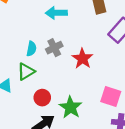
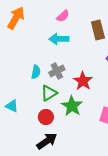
green triangle: (26, 72) -> (49, 93), moved
green star: (71, 107) -> (72, 106), moved

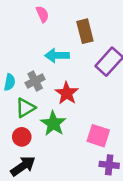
pink semicircle: (63, 16) -> (42, 14), turned -72
cyan arrow: (59, 39) -> (57, 55), moved

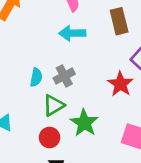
cyan arrow: (57, 55) -> (72, 33), moved
red star: (67, 93) -> (120, 84), moved

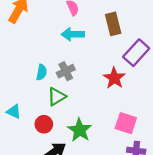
green star: (84, 123) -> (80, 130), moved
red circle: (50, 137) -> (44, 124), moved

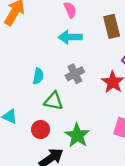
gray cross: (66, 71) -> (75, 74), moved
green triangle: (57, 97) -> (54, 101), turned 42

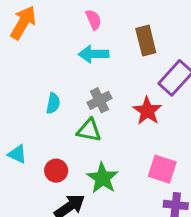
green triangle: (54, 101) -> (89, 130), moved

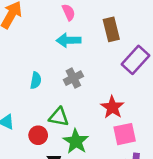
red star: (147, 111) -> (112, 107), moved
green triangle: (89, 130) -> (59, 117), moved
pink square: (162, 169) -> (125, 134), turned -30

